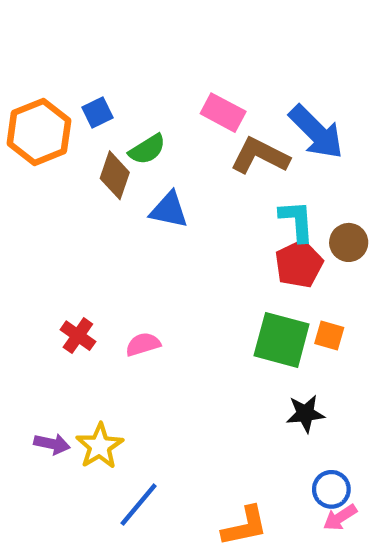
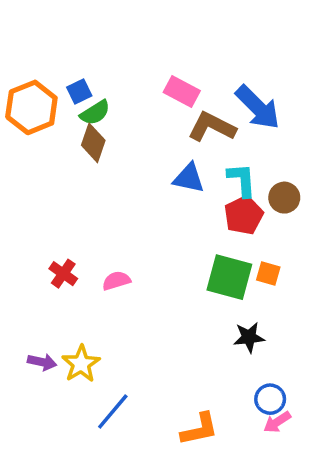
green semicircle: (147, 149) -> (95, 113), moved
blue triangle: (169, 210) -> (189, 178), moved

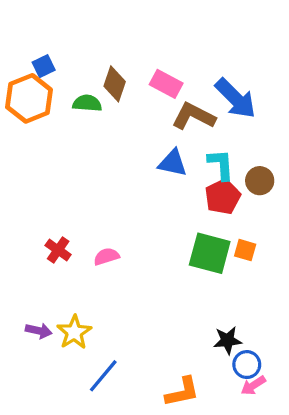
blue square: (79, 92) -> (44, 66), moved
green semicircle: (95, 113) -> (87, 103), turned -144
brown diamond: (93, 143) -> (115, 84), moved
black star: (249, 337) -> (227, 340), moved

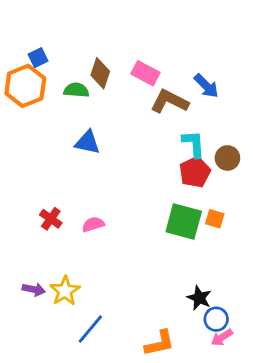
blue arrow: (236, 98) -> (206, 86), size x0.7
blue triangle: (173, 163) -> (88, 142), moved
black star: (227, 340) -> (199, 298), turned 30

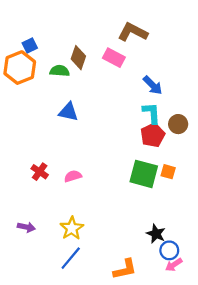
blue arrow: (206, 86) -> (153, 85), moved
brown L-shape: (170, 101) -> (133, 32), moved
yellow star: (65, 291) -> (72, 228), moved

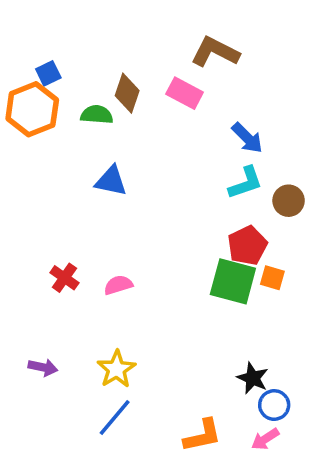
cyan L-shape: (152, 113) -> (246, 183), turned 75
red pentagon: (153, 135) -> (247, 245), moved
pink arrow: (174, 265) -> (265, 439), moved

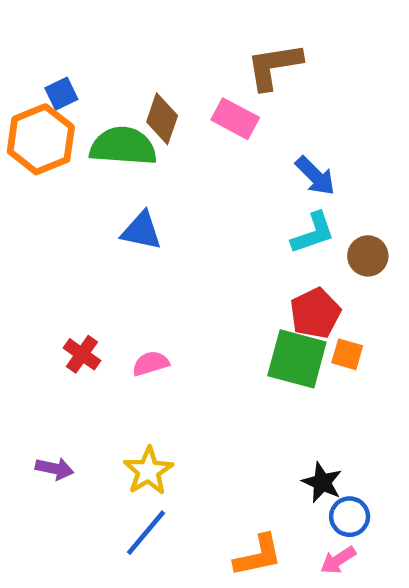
brown L-shape: (215, 52) -> (274, 66), turned -36
green semicircle: (97, 115) -> (123, 146), size x1.6

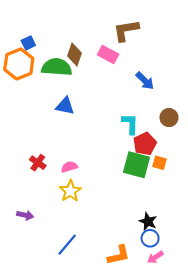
cyan L-shape: (313, 233) -> (130, 124), moved, turned -70
yellow star: (148, 471) -> (70, 191), moved
blue circle: (350, 517) -> (150, 238), moved

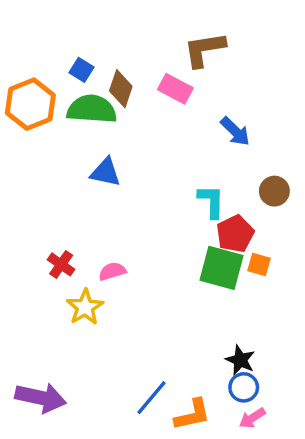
blue square: (28, 43) -> (82, 70), moved, turned -32
yellow star: (70, 191) -> (85, 307), moved
purple arrow: (25, 215) -> (41, 398), moved, size x1.8
blue line: (67, 245) -> (152, 398), moved

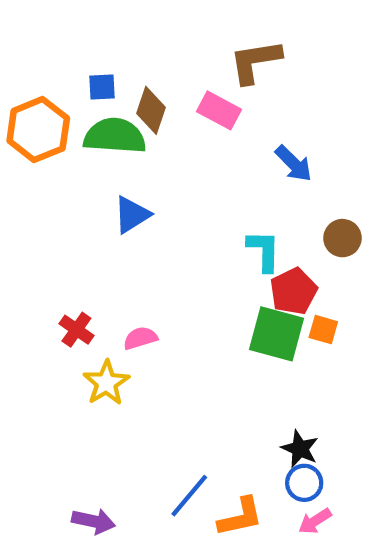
blue square: (82, 70) -> (102, 87), turned -35
blue triangle: (105, 172) -> (132, 215), turned -44
purple arrow: (41, 398) -> (93, 521), moved, size x0.7

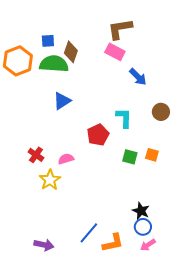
pink rectangle: (219, 110) -> (115, 52), moved
red pentagon: (294, 291) -> (98, 135), moved
green square: (277, 334) -> (130, 157), size x0.6

